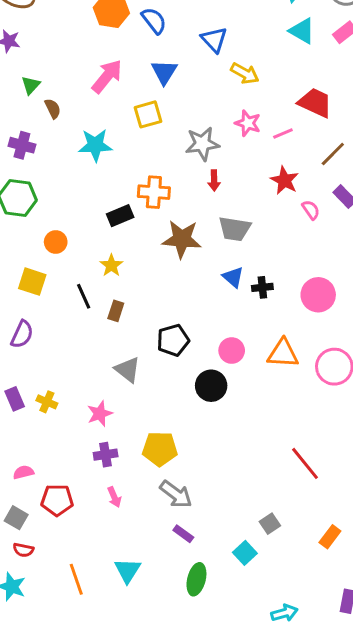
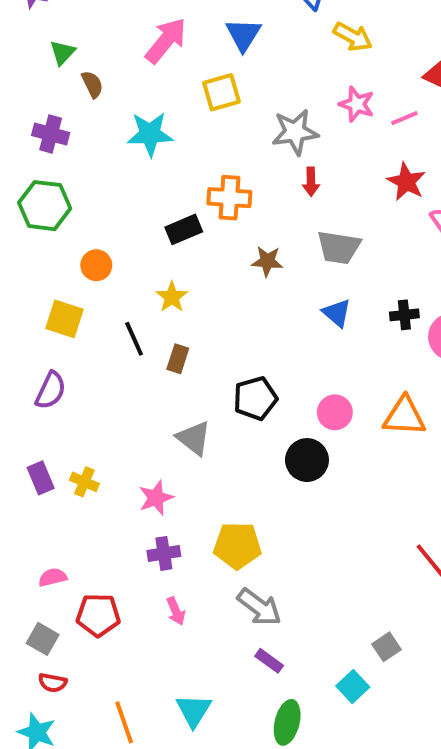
brown star: (182, 239) -> (267, 261), size x0.6
black cross: (262, 287) -> (404, 315), moved

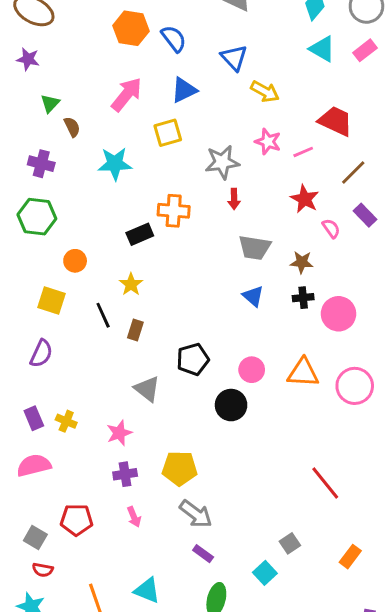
blue triangle: (243, 35) -> (184, 90), turned 32
brown star: (267, 261) -> (302, 262), moved
pink semicircle: (53, 577) -> (34, 465), moved, size x1.6
cyan triangle: (194, 710) -> (147, 590), turned -40

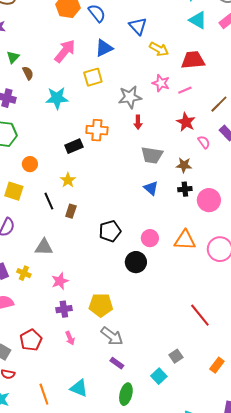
red trapezoid: (336, 121) -> (193, 60), moved, turned -30
gray triangle: (147, 389) -> (44, 247), moved, turned -36
red pentagon: (77, 520) -> (31, 340), turned -30

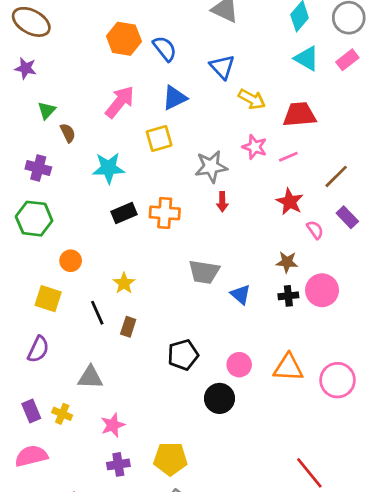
black rectangle: (74, 146) -> (124, 213), moved
gray trapezoid: (152, 155) -> (204, 272), moved
pink circle: (209, 200) -> (322, 290), moved

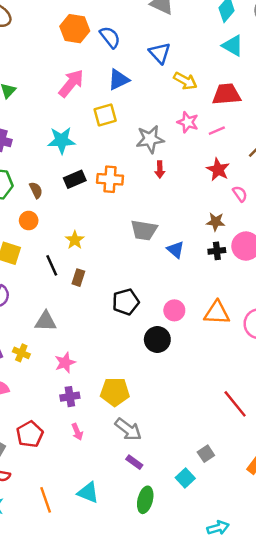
brown semicircle: (68, 133) -> (36, 190), moved

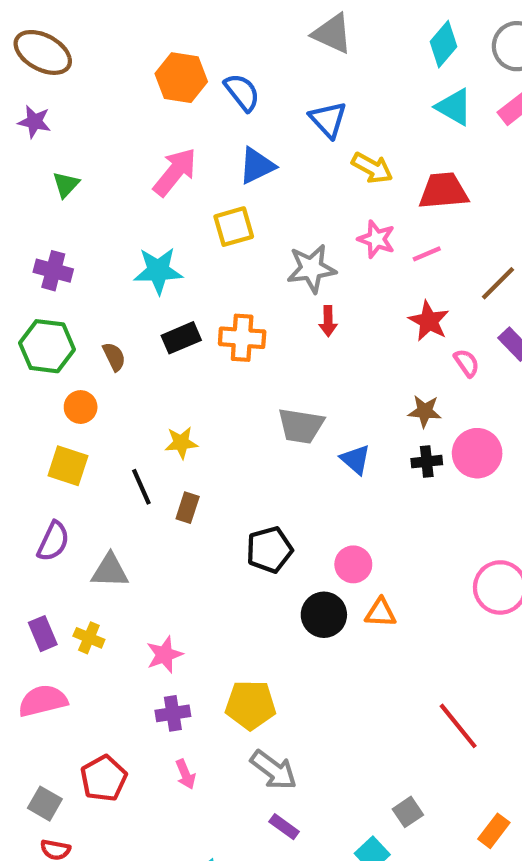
orange circle: (29, 221) -> (81, 407), moved
yellow star: (75, 240) -> (181, 443), turned 30
orange triangle: (217, 313) -> (381, 613), moved, size x0.7
gray triangle: (46, 321) -> (110, 571), moved

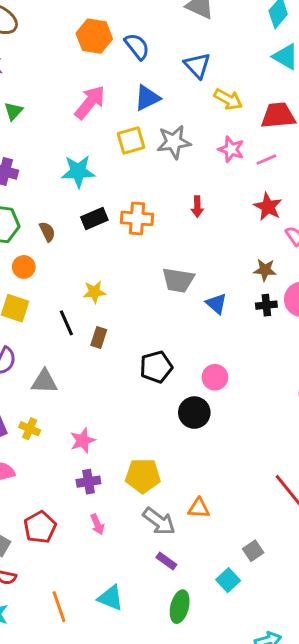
gray star: (311, 269) -> (174, 142), moved
orange triangle: (381, 613) -> (199, 508), moved

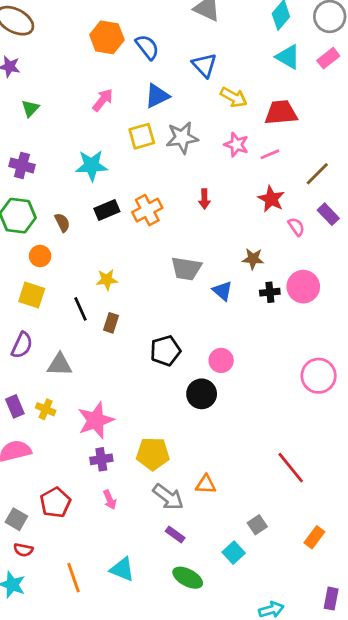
pink arrow: (90, 102) -> (103, 100), size x0.7
orange cross: (137, 218) -> (147, 210), turned -32
brown star: (265, 270) -> (253, 259), moved
pink star: (83, 440) -> (96, 420), size x1.5
green ellipse: (180, 607) -> (188, 578), turned -76

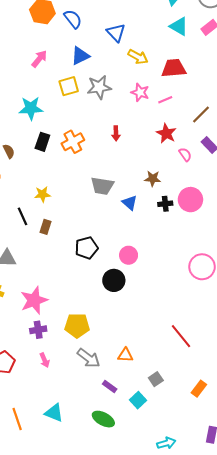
black rectangle: (107, 210) -> (42, 142), turned -48
orange triangle: (206, 484) -> (125, 355), moved
purple rectangle: (175, 535) -> (110, 386), moved

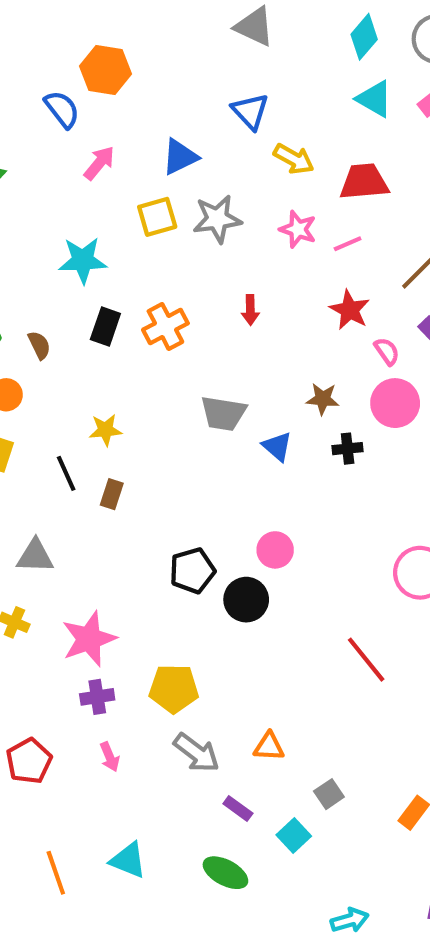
blue semicircle: (73, 19) -> (62, 109), moved
pink circle: (190, 200) -> (395, 403), moved
black pentagon: (87, 248) -> (192, 571), moved
red line: (181, 336) -> (366, 660), moved

